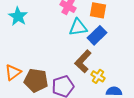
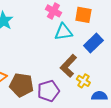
blue rectangle: (97, 35) -> (93, 43), moved

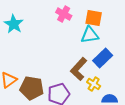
cyan triangle: (63, 32) -> (90, 35), moved
blue rectangle: (93, 43) -> (103, 58), moved

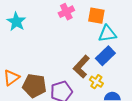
pink cross: (64, 14) -> (66, 12), turned 35
cyan triangle: (90, 35) -> (107, 34), moved

